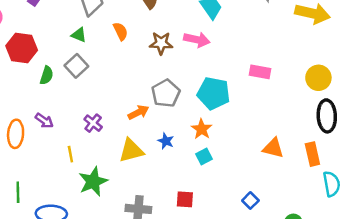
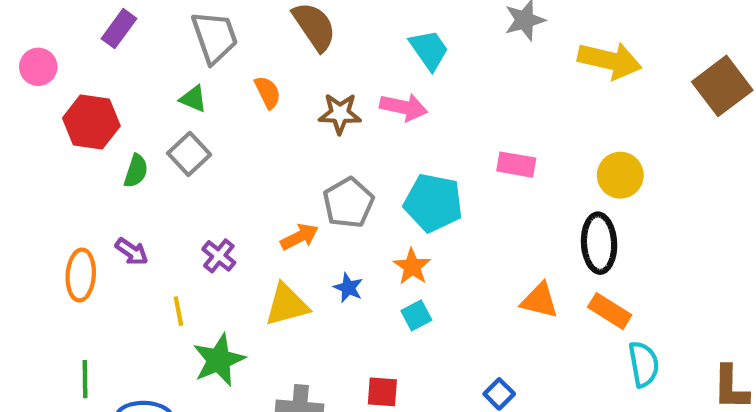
black ellipse: (327, 116) -> (599, 243), moved
orange rectangle: (312, 154) -> (610, 311), turned -45

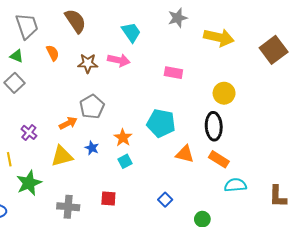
pink rectangle: (516, 165) -> (173, 73), moved
cyan pentagon: (433, 203) -> (161, 123), moved
cyan semicircle: (644, 364) -> (235, 185), turned -85

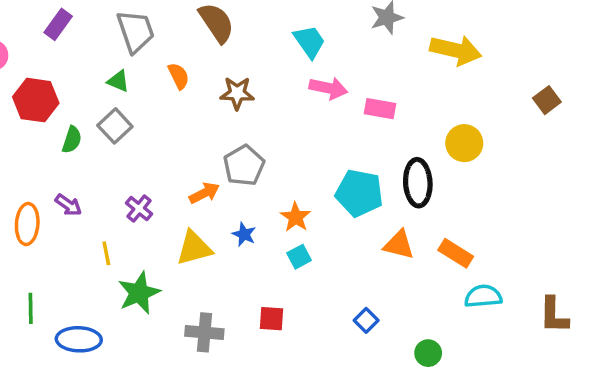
brown square: (274, 50) -> (547, 100), moved, size x0.6
pink arrow: (119, 60) -> (328, 88), moved
black ellipse: (214, 126) -> (418, 183), moved

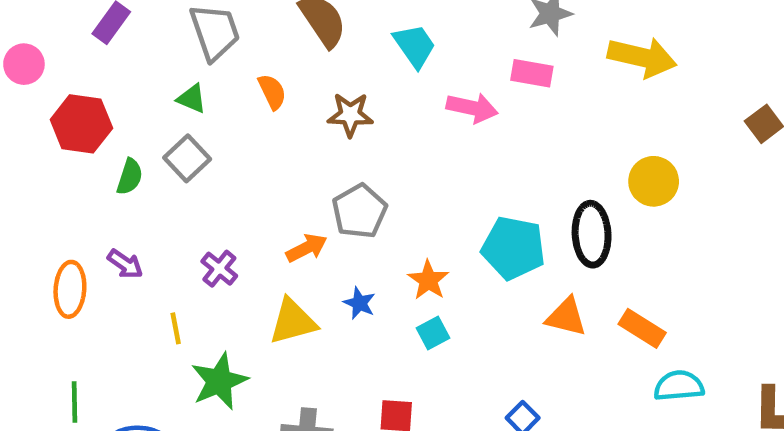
cyan trapezoid: (309, 42) -> (415, 46), moved
pink rectangle: (380, 109) -> (532, 73), moved

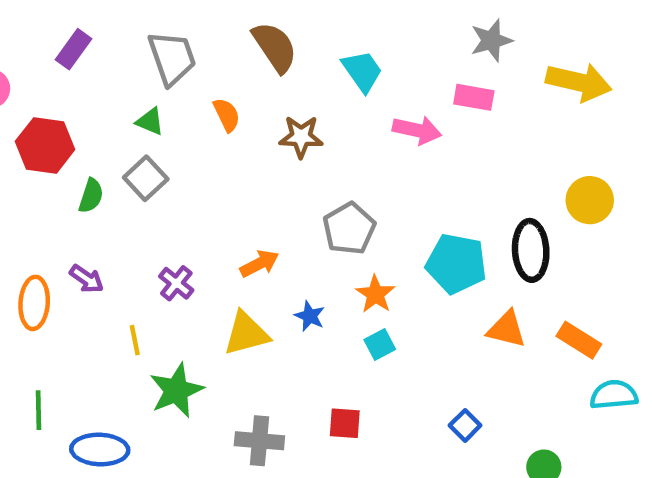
gray pentagon: (359, 211) -> (349, 229), moved

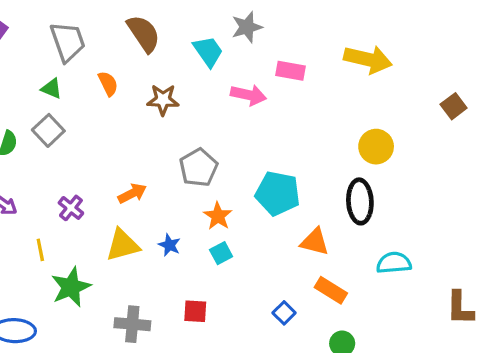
gray star: (491, 40) -> (247, 27), moved
black ellipse: (531, 250) -> (360, 201), moved
blue star: (310, 316) -> (169, 245), moved
orange rectangle: (579, 340) -> (331, 290), moved
cyan semicircle: (614, 395) -> (394, 263), moved

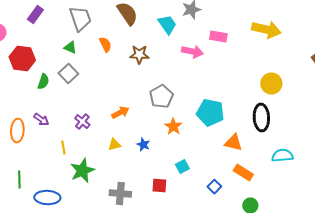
yellow triangle: (123, 245) -> (114, 144), size x0.6
cyan square: (221, 253) -> (182, 166), moved

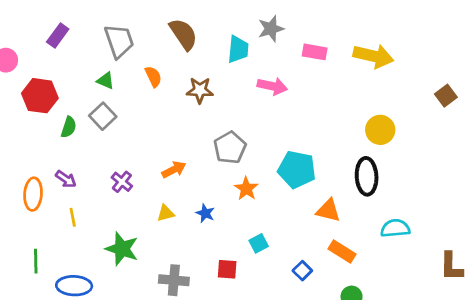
cyan trapezoid: (167, 24) -> (238, 49), turned 40
pink rectangle: (218, 36) -> (315, 52), moved
yellow line: (63, 148) -> (73, 217), moved
green star: (82, 170) -> (122, 249), turned -30

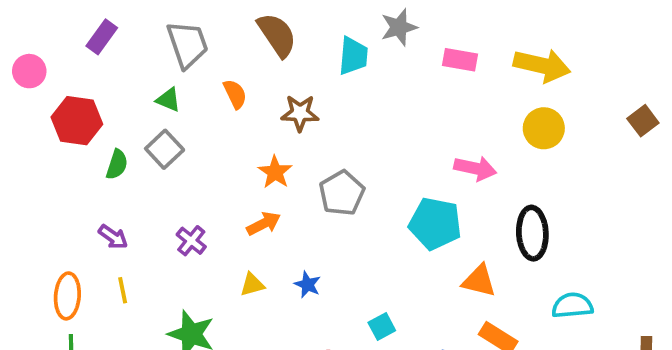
pink arrow: (272, 86) -> (475, 168), moved
yellow circle: (380, 130) -> (544, 128), moved
orange star: (246, 189) -> (275, 172), moved
orange ellipse: (33, 194) -> (67, 296), moved

